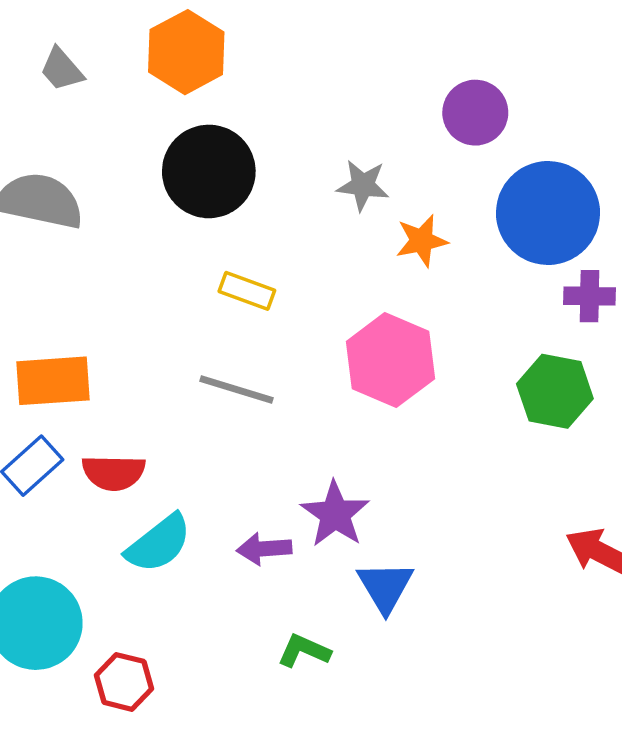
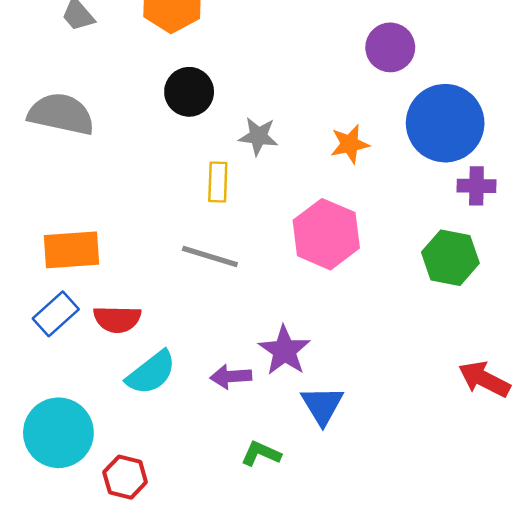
black circle: (209, 171) -> (189, 92), size x0.7
gray star: (363, 185) -> (258, 136), moved
yellow rectangle: (247, 291) -> (218, 182), turned 72

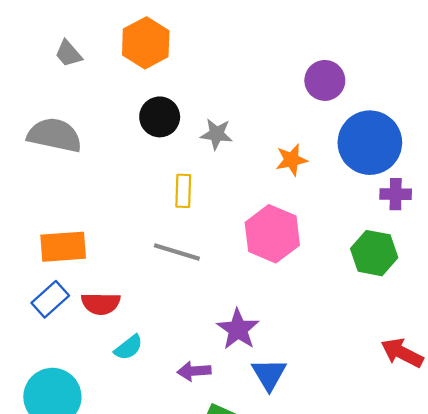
gray star: (258, 136) -> (216, 134), moved
cyan semicircle: (151, 373) -> (129, 347), size x0.7
purple arrow: (231, 377) -> (194, 371), moved

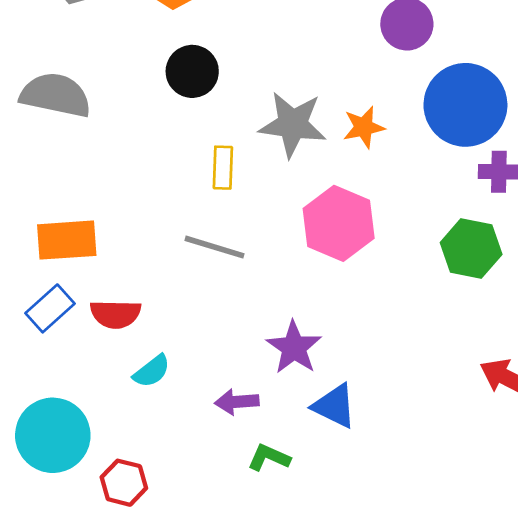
gray star: (216, 134) -> (293, 124), moved, size x1.6
blue triangle: (269, 374) -> (334, 406), turned -33

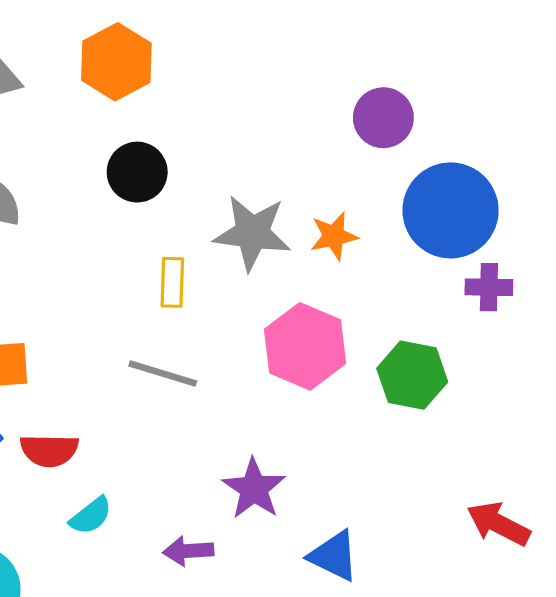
green hexagon: (471, 248) -> (412, 375), moved
blue triangle: (334, 406) -> (334, 556), moved

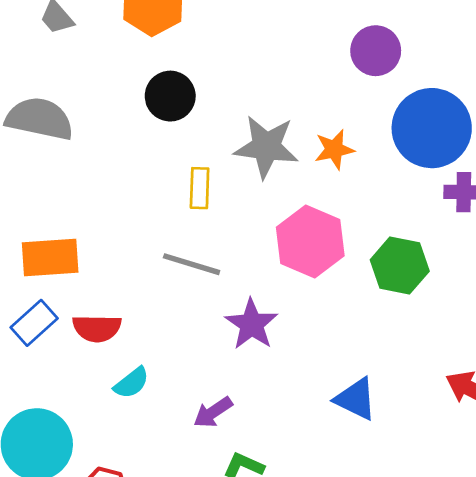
purple star: (254, 489) -> (252, 324), moved
purple arrow: (188, 551) -> (213, 412), turned -30
blue triangle: (334, 556) -> (356, 399), moved

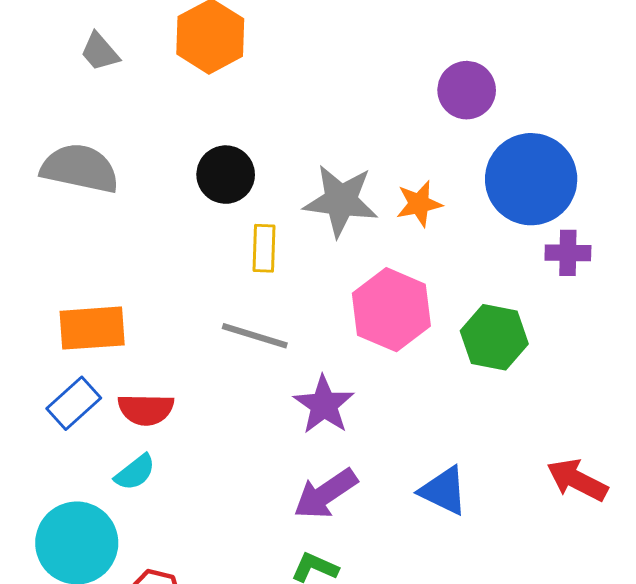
black circle: (170, 96) -> (226, 175), moved
cyan semicircle: (132, 383) -> (135, 472), moved
purple arrow: (213, 412) -> (325, 494), moved, size x1.4

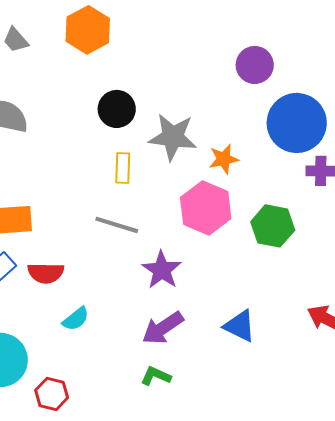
black circle: (226, 175) -> (117, 109), moved
orange star: (419, 204) -> (224, 159), moved
cyan semicircle: (135, 472) -> (76, 319), moved

